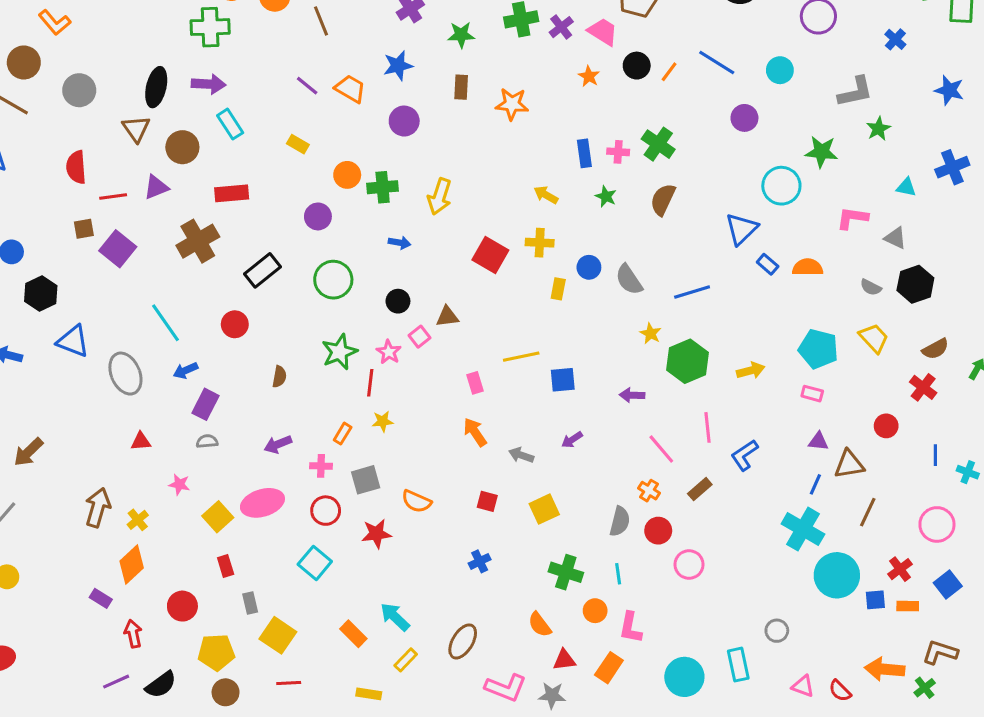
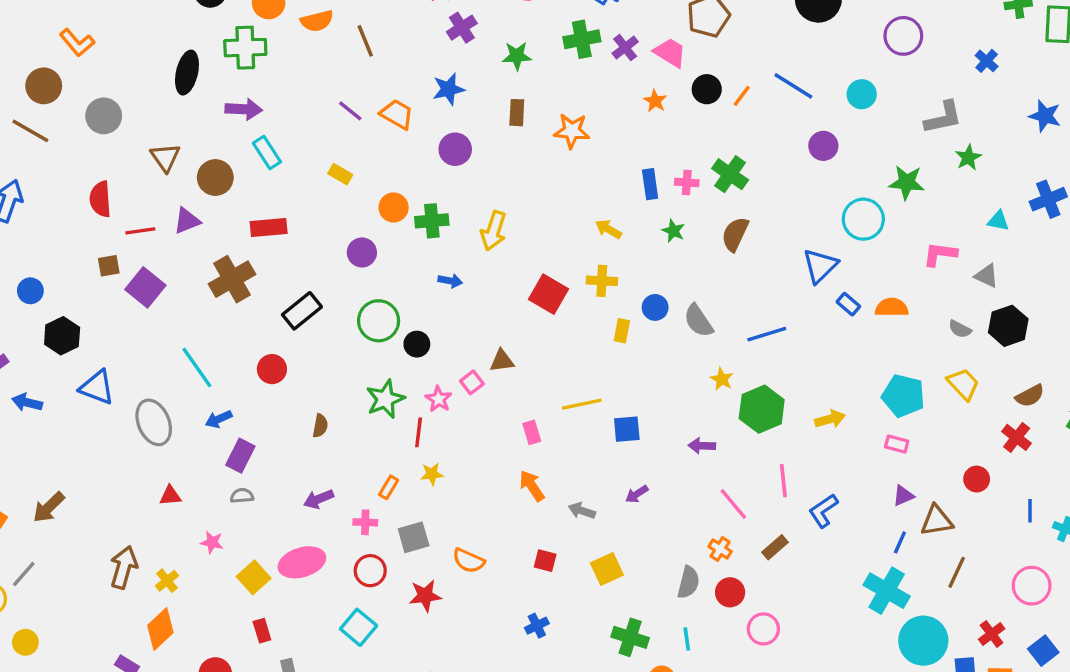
black ellipse: (156, 87) -> (187, 73), moved
black circle: (398, 301) -> (417, 344), moved
purple triangle: (818, 441) -> (903, 496), turned -30

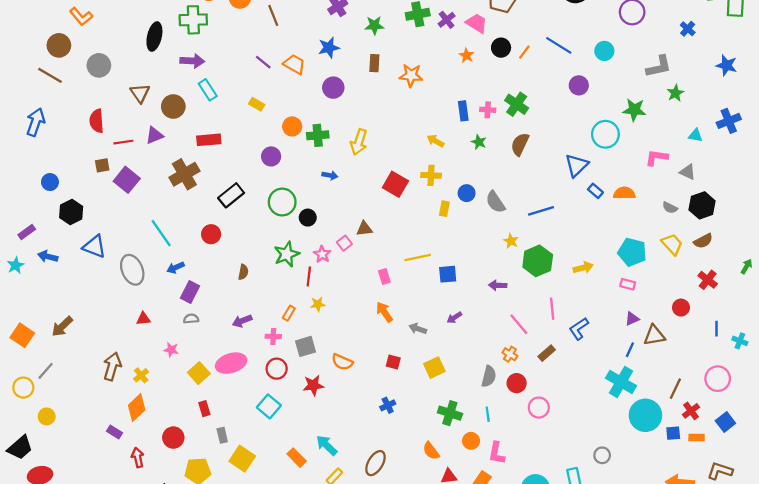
brown semicircle: (1030, 396) -> (703, 241), moved
brown line: (957, 572) -> (675, 389), moved

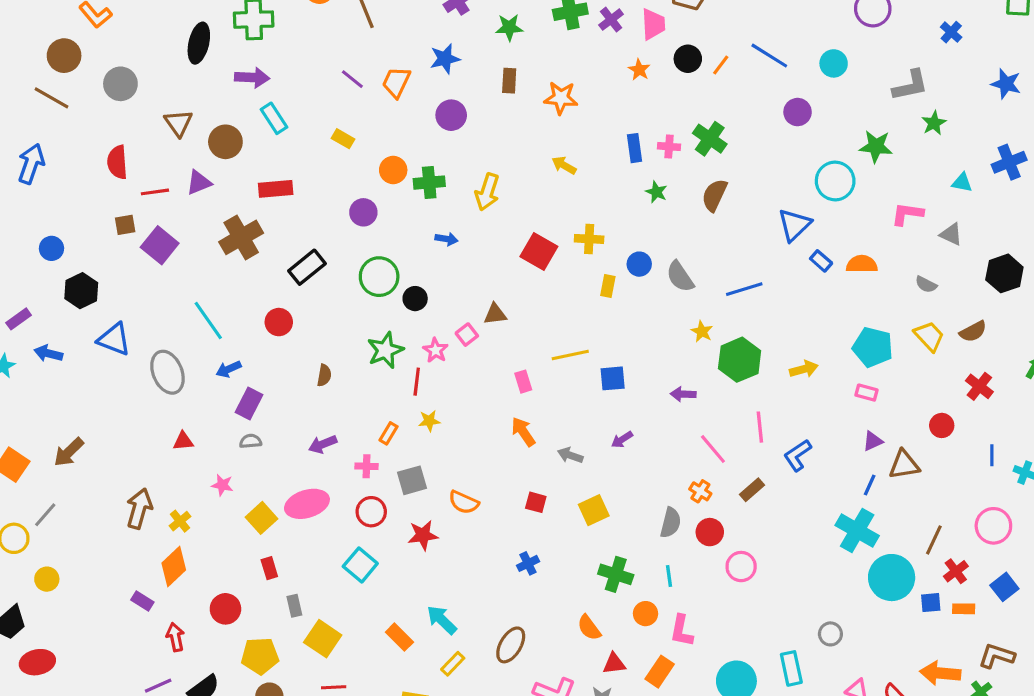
pink trapezoid: (477, 23) -> (653, 24), turned 55
orange trapezoid: (294, 64) -> (396, 82), turned -95
yellow arrow: (435, 141) -> (564, 165), moved
black hexagon: (702, 205) -> (1004, 273), moved

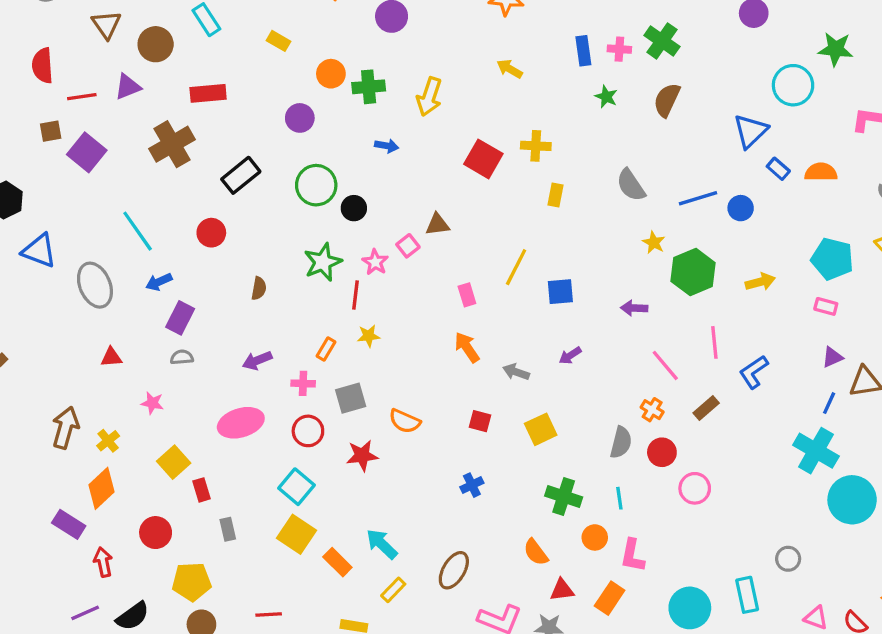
blue circle: (639, 264) -> (741, 208), moved
yellow line: (570, 355) -> (516, 267), turned -51
yellow square: (262, 518) -> (174, 462), moved
purple rectangle: (142, 601) -> (69, 524), size x1.4
yellow square: (323, 639) -> (297, 534), moved

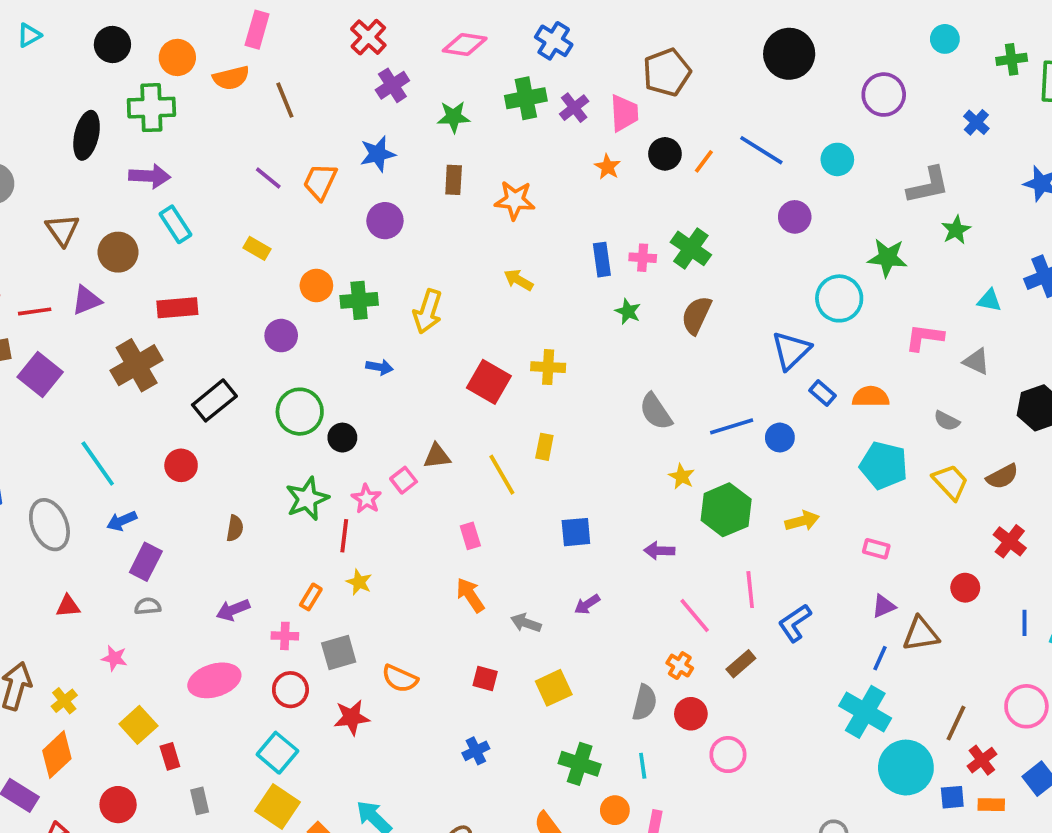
yellow rectangle: (555, 195) -> (544, 447), moved
cyan pentagon: (832, 259) -> (884, 465), moved
yellow line: (516, 267) -> (502, 475), moved, turned -57
yellow star: (369, 336) -> (359, 582), turned 30

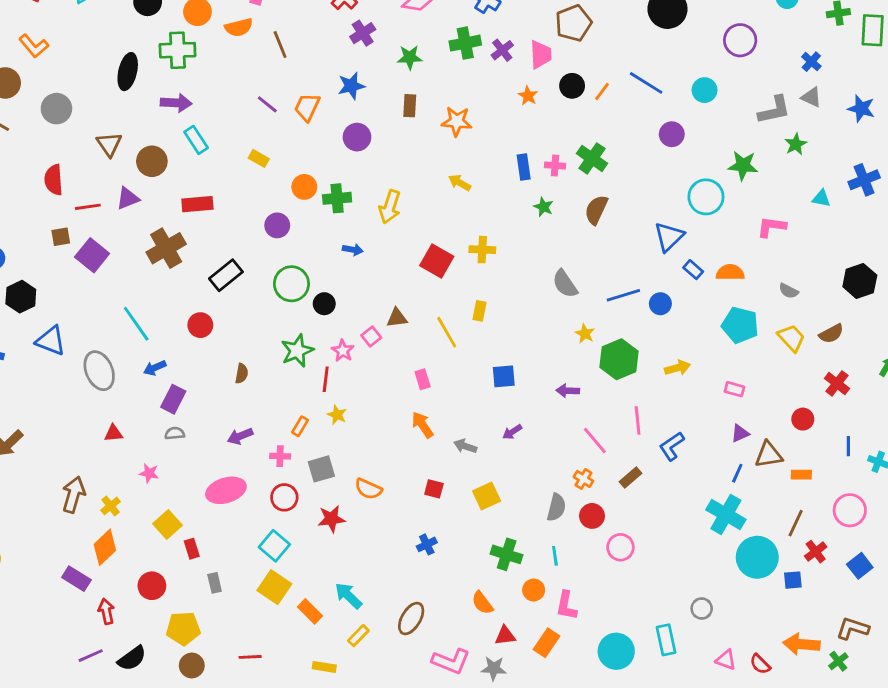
gray triangle: (976, 362) -> (811, 97), moved
orange rectangle: (991, 805) -> (801, 475), moved

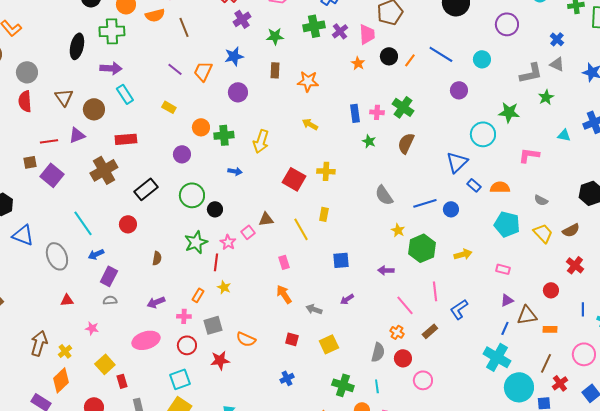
red semicircle: (54, 180) -> (25, 101), moved
cyan square: (274, 546) -> (180, 379), turned 30

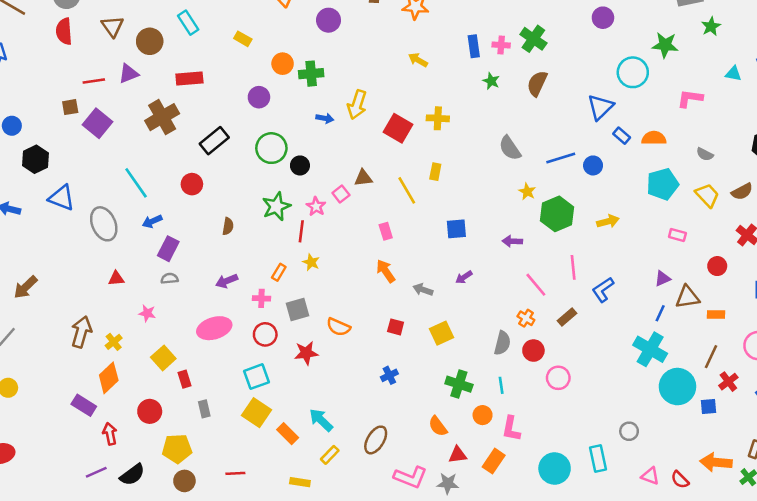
yellow arrow: (261, 141) -> (357, 105), moved
cyan pentagon: (507, 224) -> (663, 184), turned -30
pink rectangle: (503, 269) -> (677, 235), moved

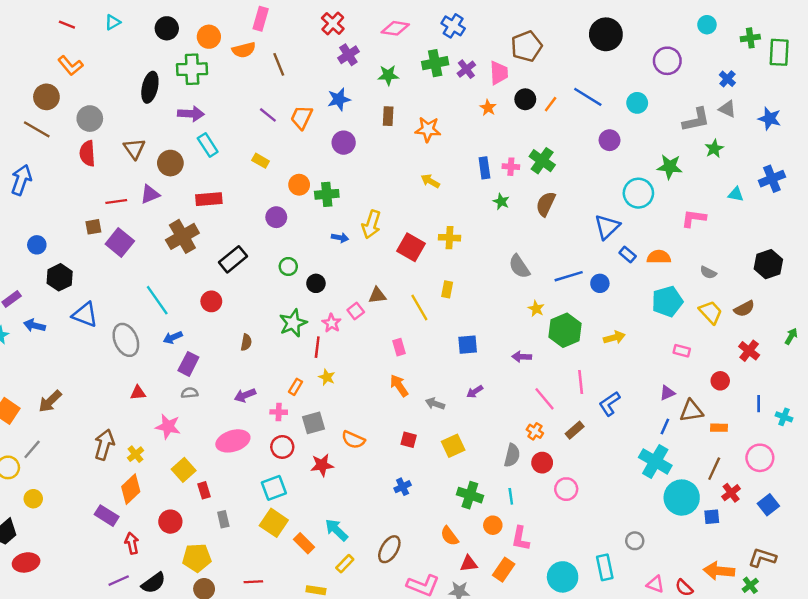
green circle: (271, 148) -> (288, 267), size x0.6
pink star: (147, 313) -> (168, 427), size x1.5

